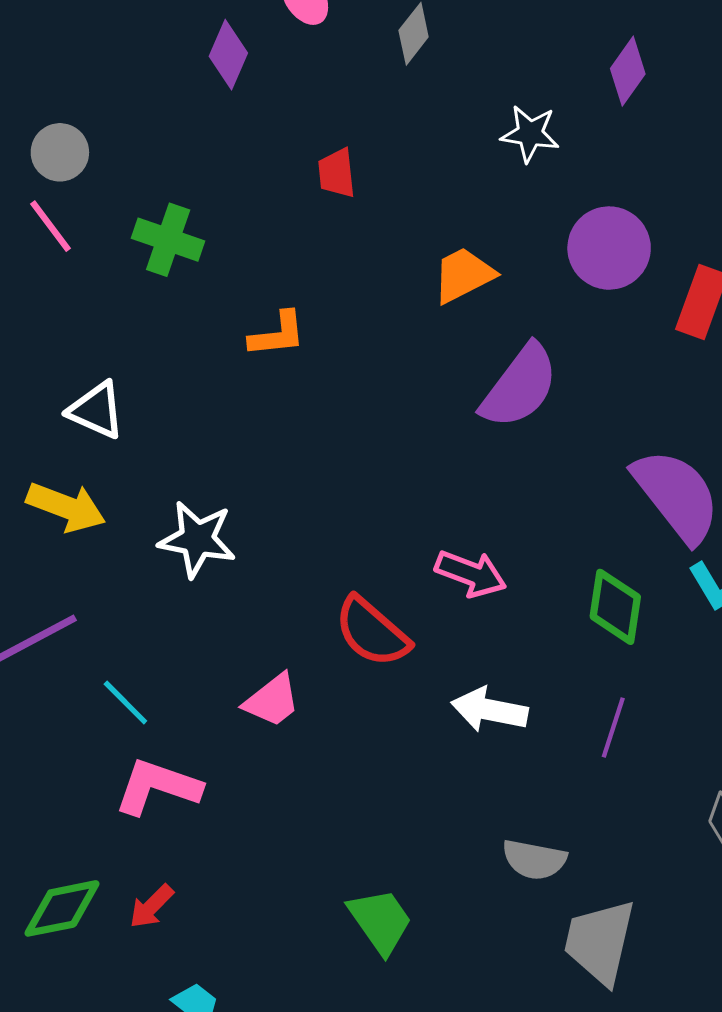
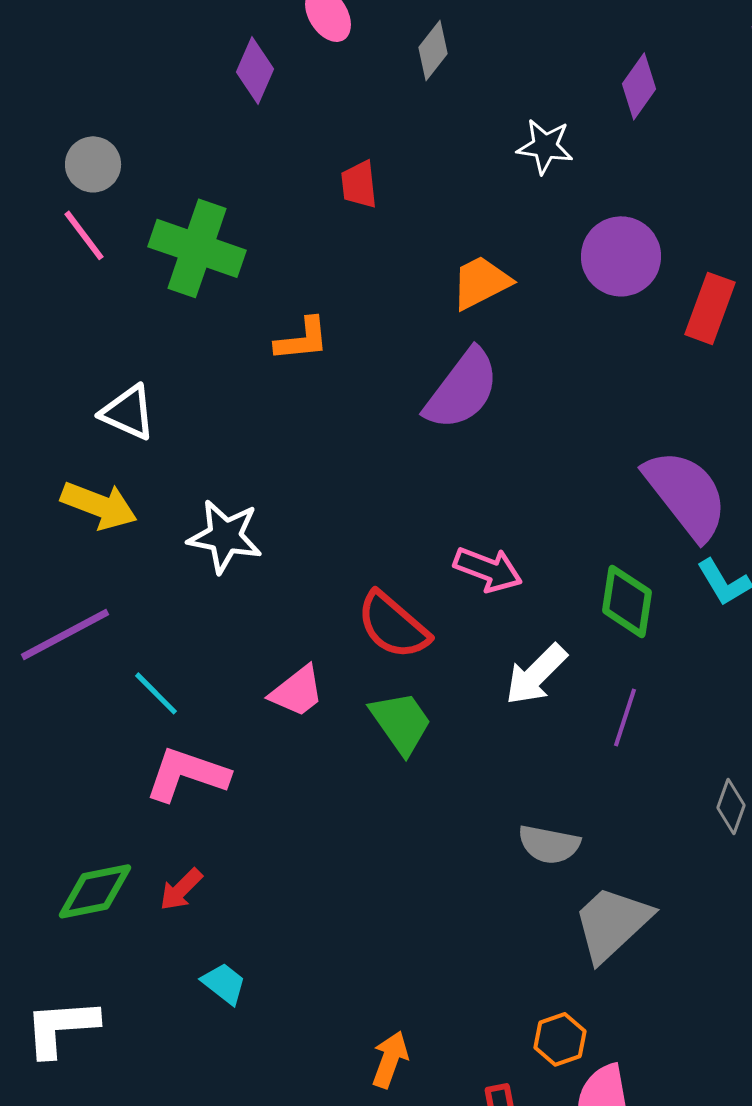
green cross: (168, 240) -> (197, 248), size x1.4
purple semicircle: (520, 386) -> (462, 389), moved
white arrow: (489, 710) -> (536, 674), moved, turned -56
green trapezoid: (380, 921) -> (401, 722), moved
gray trapezoid: (600, 942) -> (612, 923), turned 34

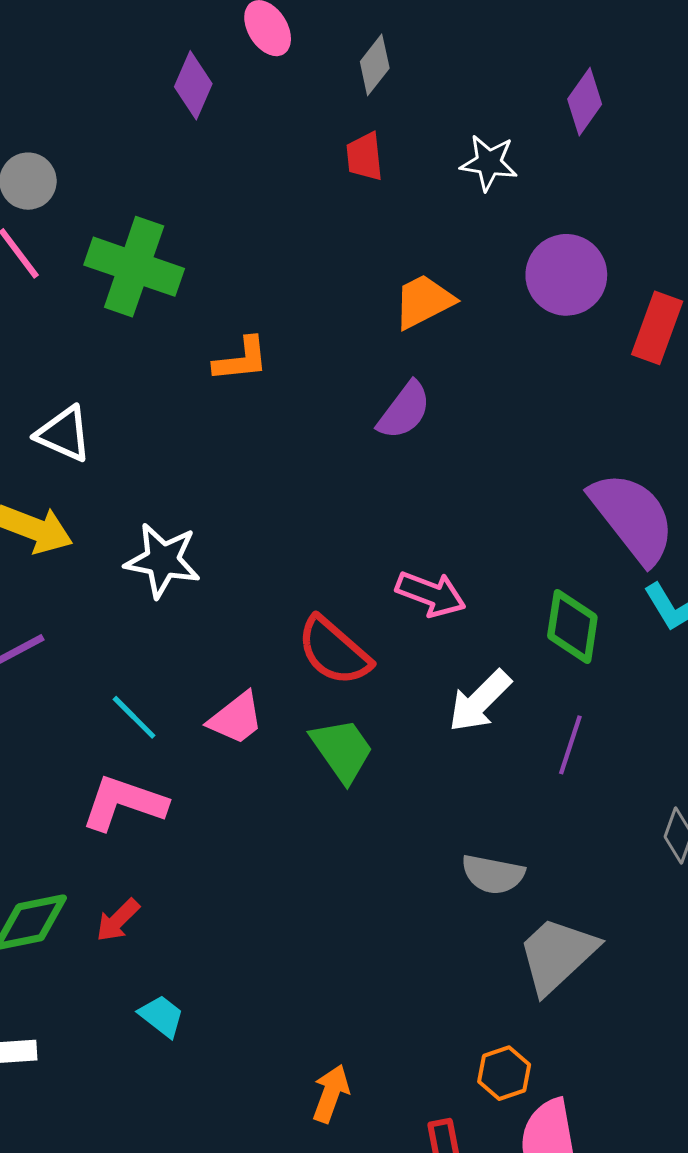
red trapezoid: (359, 184) -> (364, 157), moved
purple semicircle: (462, 389) -> (404, 410), size x0.7
cyan line: (156, 693) -> (134, 717), moved

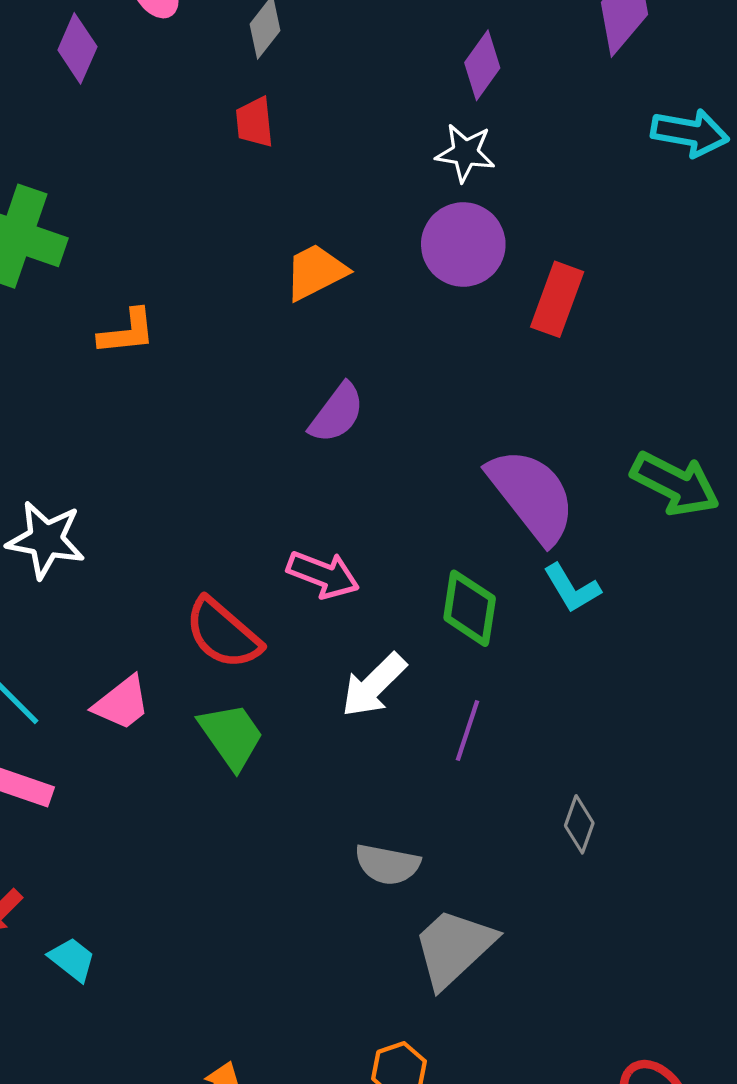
white star: (489, 163) -> (465, 153), moved
purple semicircle: (404, 410) -> (337, 413), moved
cyan trapezoid: (162, 1016) -> (72, 959), moved

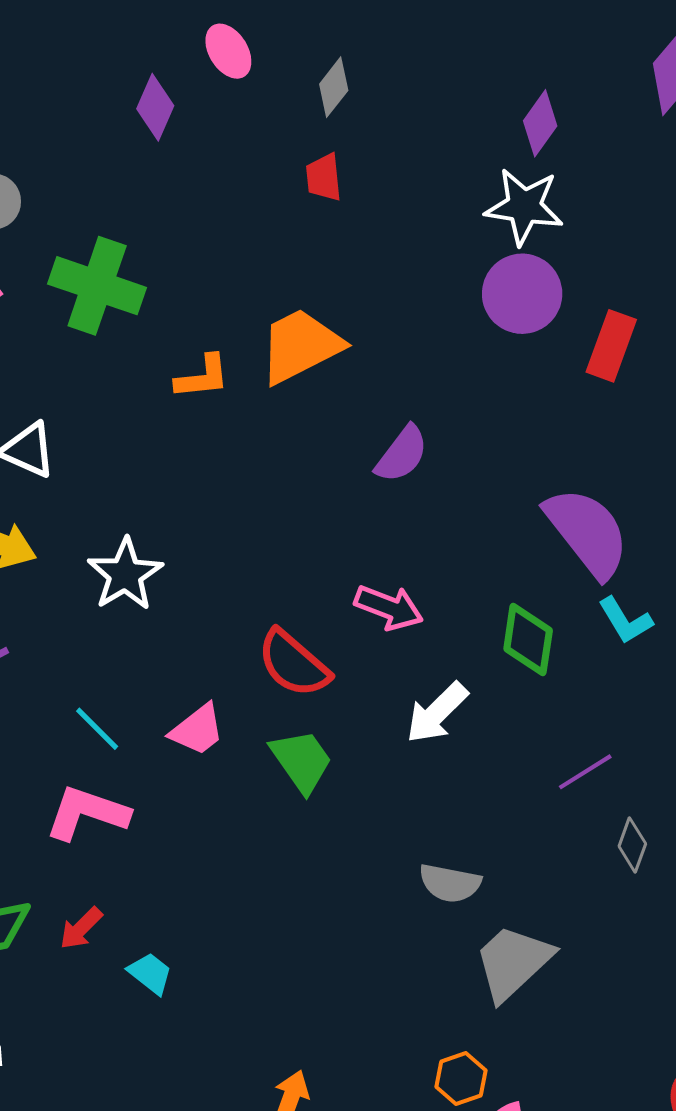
white star: (465, 153) -> (524, 206), size x1.4
orange trapezoid: (316, 272) -> (301, 346), moved, size x1.4
white star: (46, 540) -> (125, 574), turned 30
purple line: (467, 730) -> (585, 772), moved, turned 40

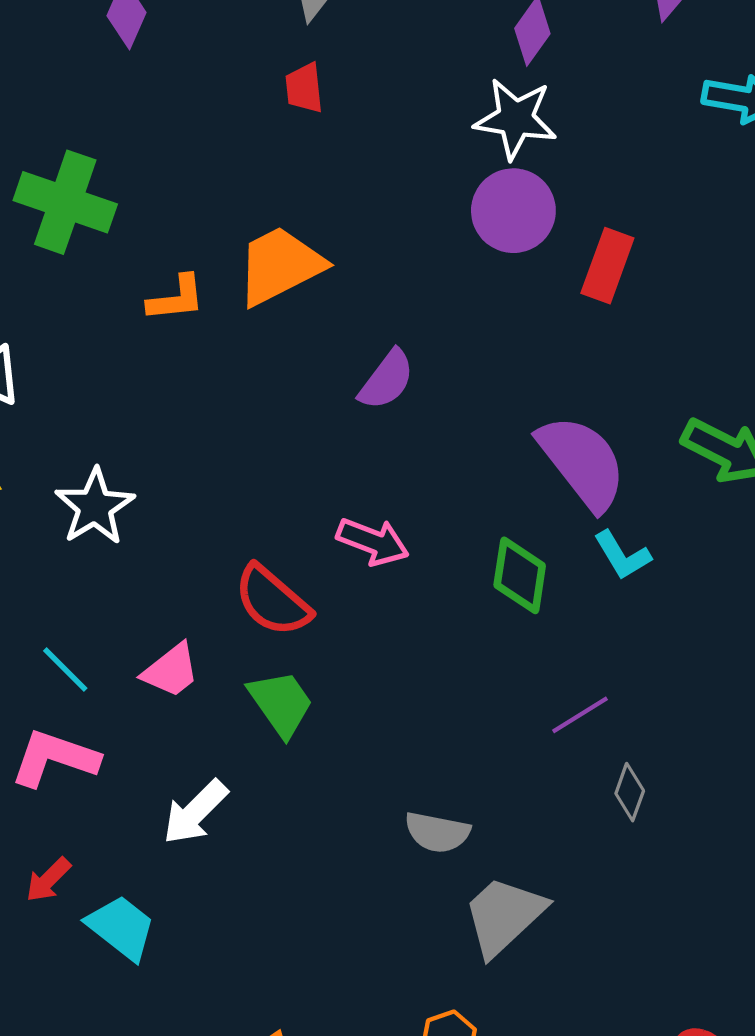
white arrow: (437, 713) -> (195, 812), moved
cyan trapezoid: (150, 973) -> (121, 927), size x1.5

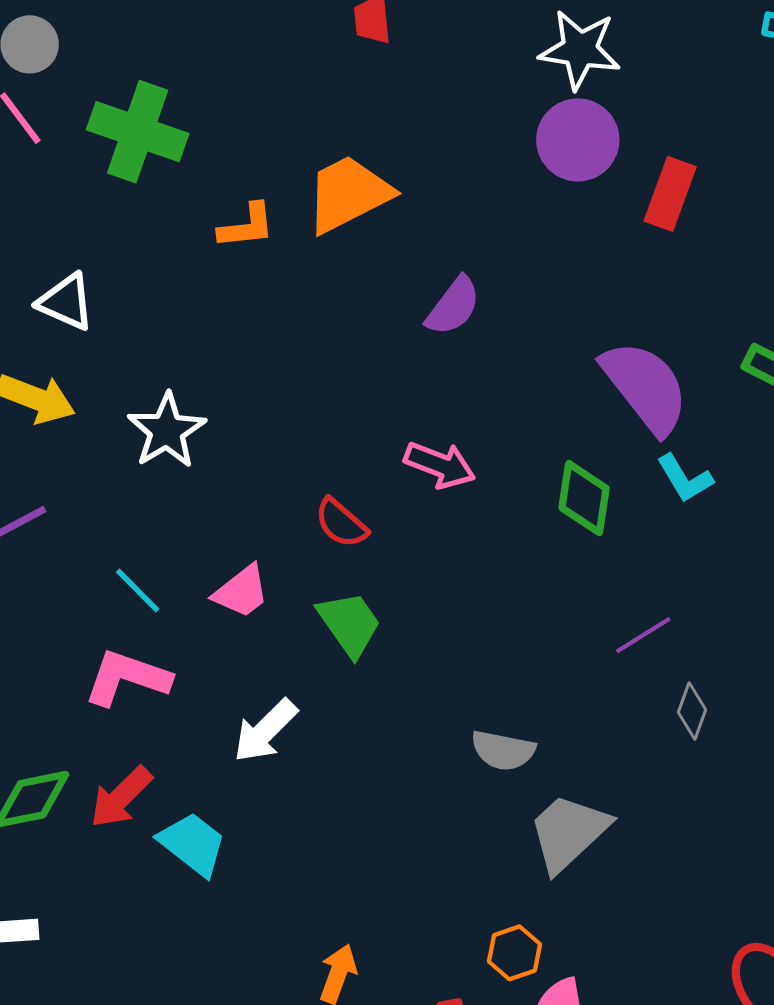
red semicircle: (272, 601) -> (341, 523), size x0.7
red arrow: (48, 880) -> (121, 797), size x1.4

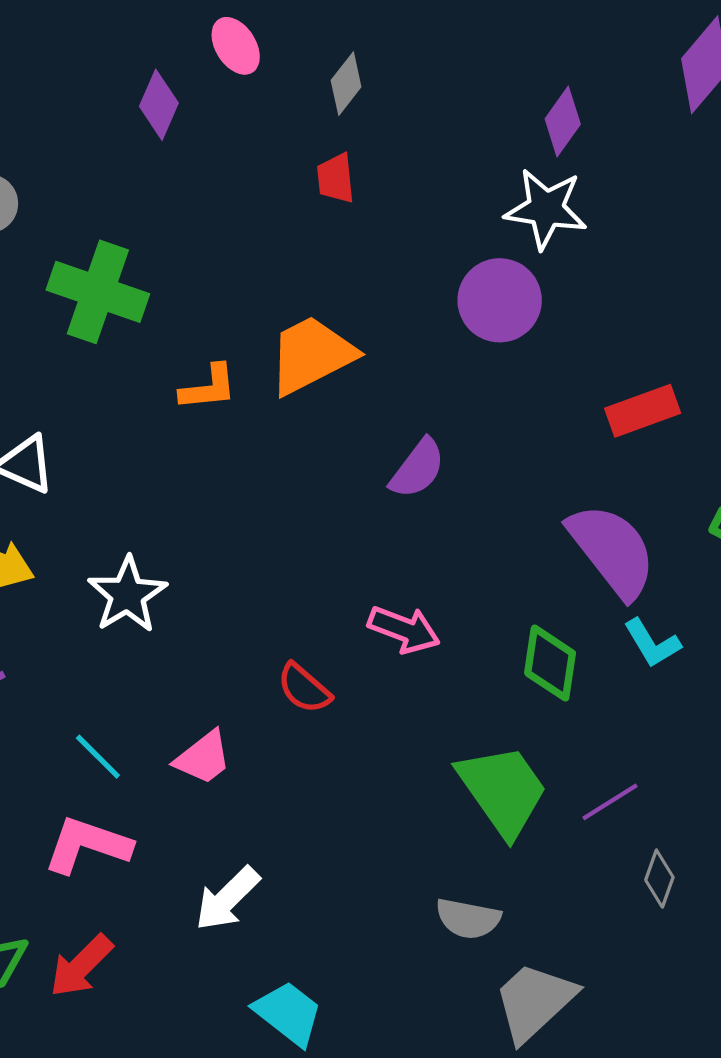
purple circle: (578, 140) -> (500, 300), moved
red rectangle: (670, 194) -> (643, 411), moved, turned 50
green trapezoid: (349, 624) -> (503, 790), moved, size x1.4
cyan trapezoid: (193, 844) -> (288, 1013), moved

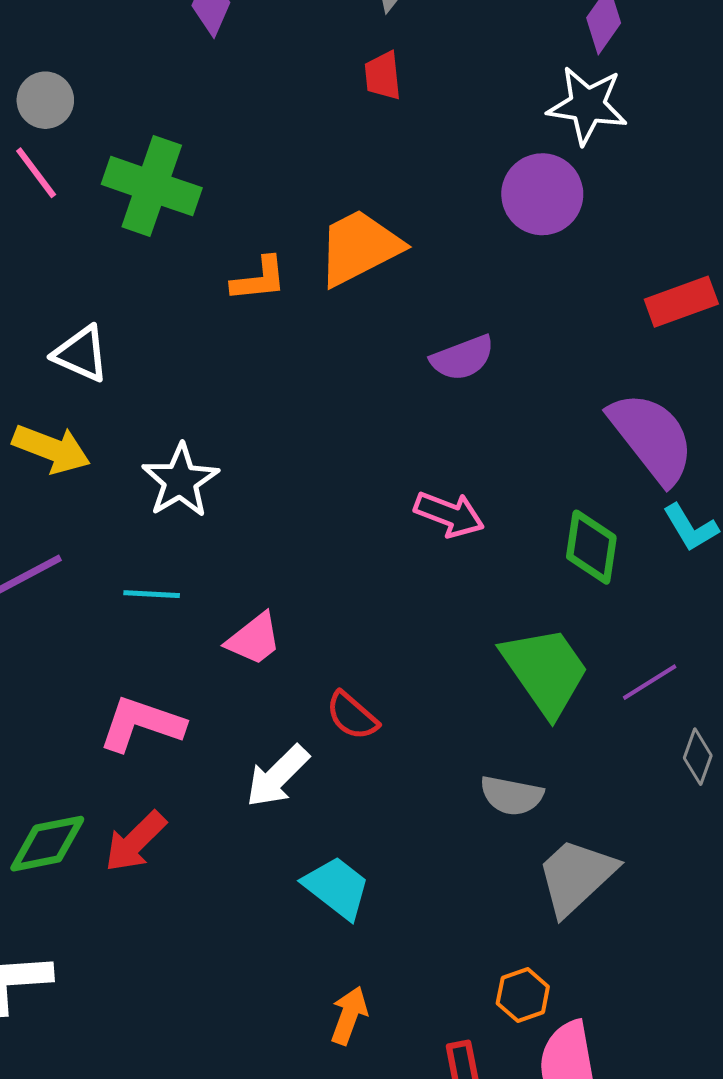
purple semicircle: (418, 469) -> (463, 358), turned 32
red semicircle: (304, 688) -> (352, 716), moved
cyan line: (98, 757) -> (152, 594), moved, turned -42

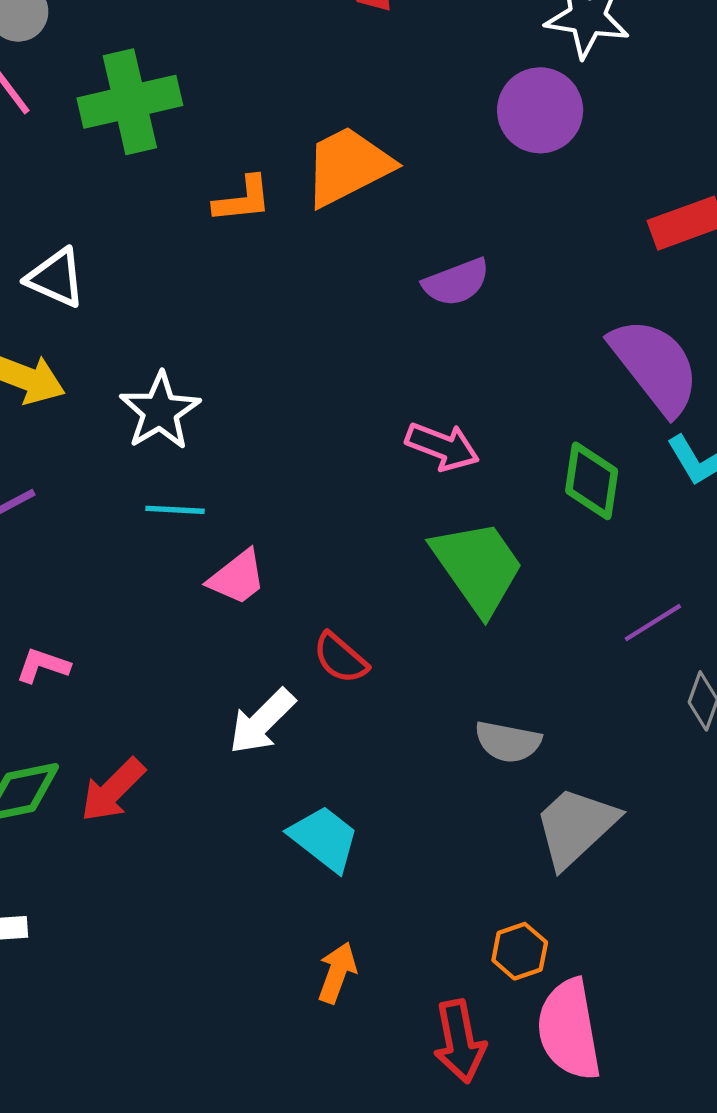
green cross: (152, 186) -> (130, 102), turned -32
cyan line: (152, 594) -> (175, 510), moved
green trapezoid: (545, 671) -> (478, 567), moved
pink L-shape: (141, 724) -> (43, 666), moved, size x0.6

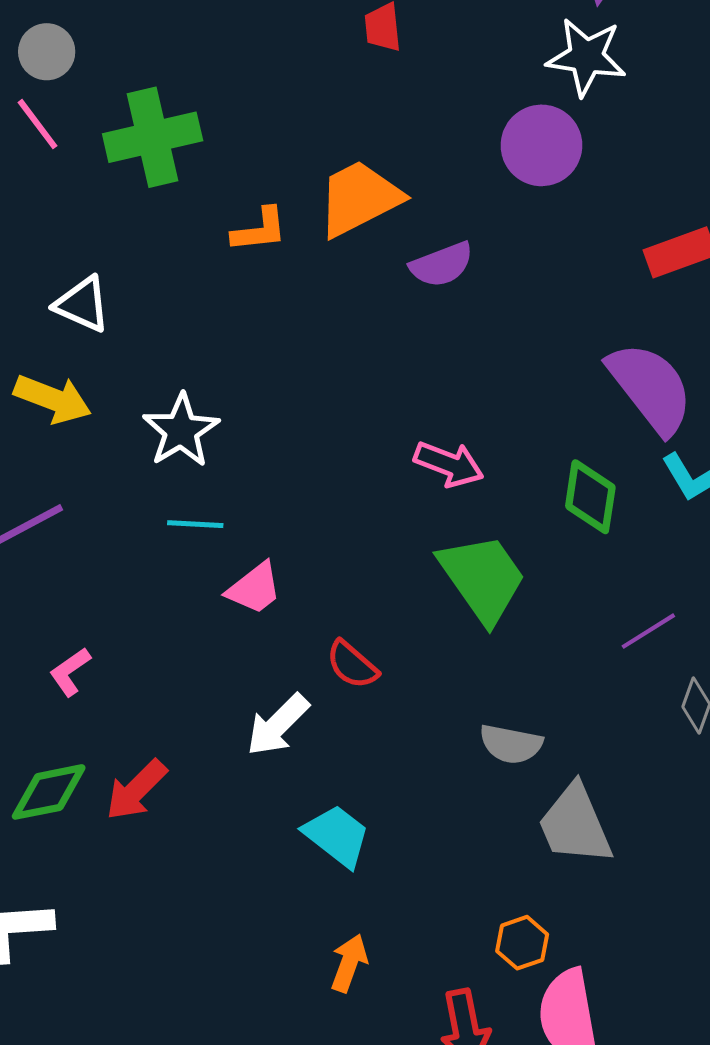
purple semicircle: (456, 282) -> (442, 265), moved
pink L-shape: (43, 666) -> (70, 672), turned -54
gray trapezoid: (576, 827) -> (575, 825), turned -70

